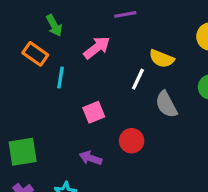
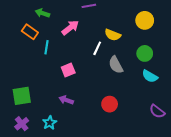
green arrow: (54, 25) -> (42, 13), turned 136
red circle: (132, 141) -> (110, 104), moved

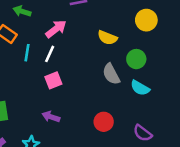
white line: (97, 48) -> (50, 54), moved
green circle: (145, 53) -> (136, 59), moved
cyan semicircle: (150, 76) -> (140, 88), moved
purple semicircle: (157, 111) -> (143, 133), moved

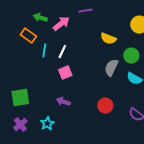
pink arrow: (56, 29) -> (61, 24), moved
gray semicircle: (111, 74) -> (111, 68), turned 54

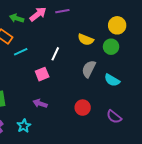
pink arrow: (61, 24) -> (38, 14), moved
cyan line: (44, 51) -> (21, 52), turned 56
white line: (62, 52) -> (55, 54), moved
green circle: (131, 56) -> (111, 47), moved

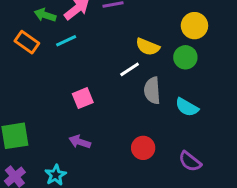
cyan line: (21, 52) -> (66, 41), moved
white line: (55, 54) -> (130, 69), moved, turned 32
gray semicircle: (89, 69) -> (152, 91), turned -30

